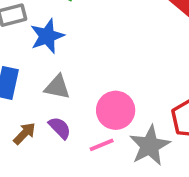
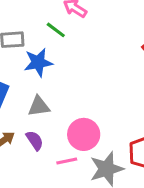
gray triangle: (57, 87) -> (39, 106), turned -30

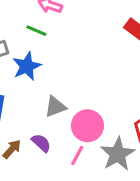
gray triangle: (39, 106) -> (55, 107), moved
pink line: (67, 161) -> (77, 155), turned -36

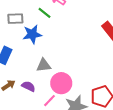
purple semicircle: (41, 143) -> (28, 86), turned -32

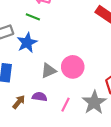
pink circle: (61, 83) -> (73, 67), moved

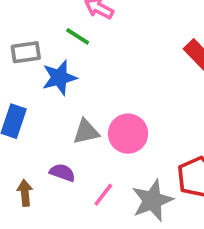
brown arrow: (19, 102) -> (25, 193), moved, turned -56

